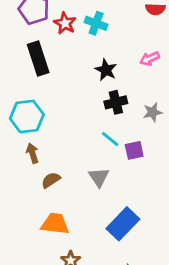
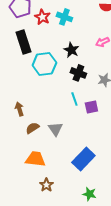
black cross: (116, 102) -> (78, 73), turned 35
cyan hexagon: (27, 116) -> (44, 64), moved
cyan line: (110, 139) -> (74, 99), turned 32
gray triangle: (99, 177) -> (55, 129), moved

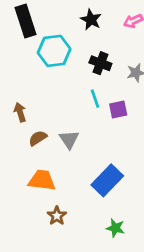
black star: (71, 50) -> (91, 20), moved

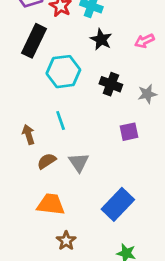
black rectangle: (26, 21) -> (34, 41), turned 44
cyan line: (95, 99) -> (61, 120), moved

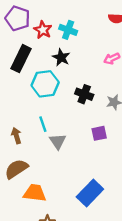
black star: (101, 39) -> (61, 57), moved
brown semicircle: (47, 161) -> (16, 169), moved, size x1.5
gray triangle: (79, 162) -> (58, 141), moved

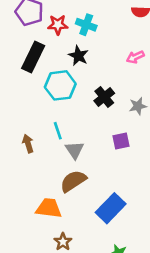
red star: (43, 30) -> (58, 25), turned -30
black cross: (84, 94) -> (104, 97), turned 30
brown semicircle: (16, 169) -> (73, 181), moved

